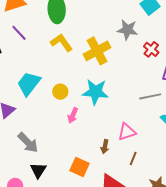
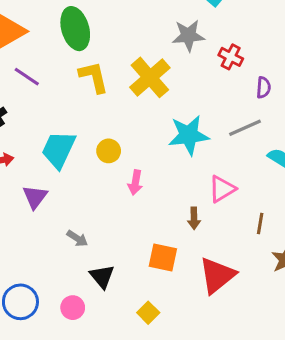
yellow L-shape: (61, 43) -> (94, 77), turned 35
cyan star: (95, 92) -> (189, 135), moved
gray arrow: (28, 143) -> (77, 238), size x0.6
brown line: (133, 158) -> (260, 223), moved

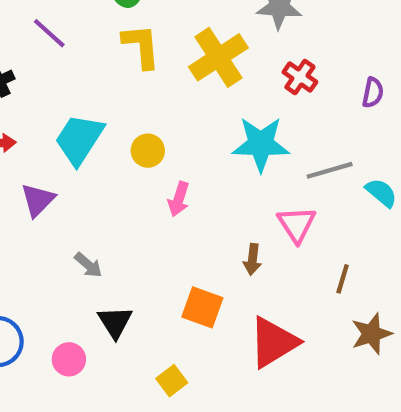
red cross: (231, 57) -> (300, 77), moved
gray line: (245, 128) -> (330, 170), moved
pink triangle: (222, 189) -> (297, 224), turned -40

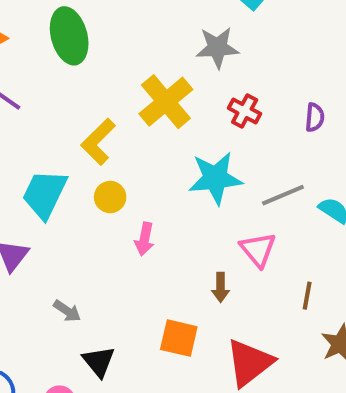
yellow L-shape: (141, 46) -> (98, 142), moved, turned -123

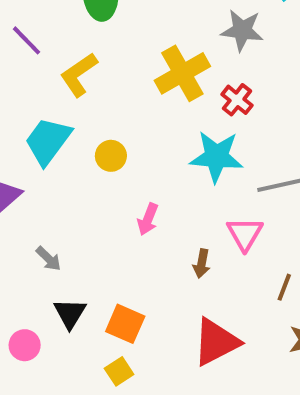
red cross: (245, 111) -> (237, 100), moved
yellow L-shape: (98, 142) -> (79, 75), moved
pink arrow: (145, 239) -> (148, 219), moved
orange square: (179, 338) -> (125, 324), moved

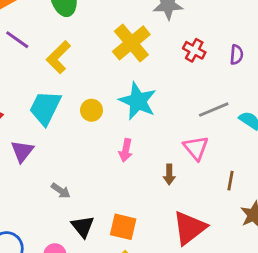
red cross: (237, 100) -> (194, 50), moved
cyan star: (216, 157) -> (138, 101), moved, turned 30

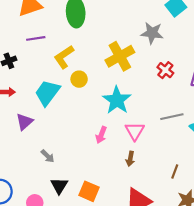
purple line: (17, 40) -> (36, 38), turned -54
yellow circle: (92, 110) -> (79, 79), moved
pink triangle: (196, 148) -> (135, 131), moved

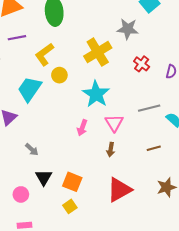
brown line: (175, 172) -> (154, 148), moved, turned 56

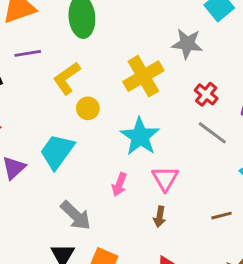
cyan trapezoid: (30, 89) -> (57, 152), moved
gray line: (149, 108) -> (212, 133), moved, turned 50
gray arrow: (32, 150) -> (76, 215), moved, size x1.6

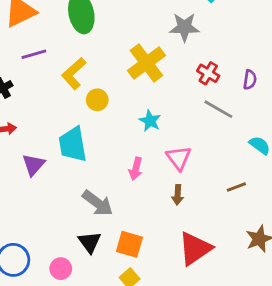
cyan star: (140, 136) -> (150, 121), size x0.6
cyan trapezoid: (57, 152) -> (73, 144), turned -39

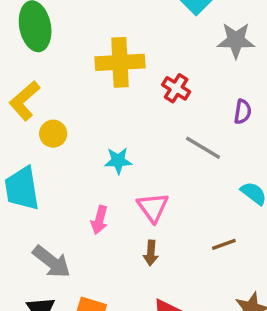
gray star: (184, 27) -> (236, 40), moved
yellow cross: (146, 63) -> (120, 62), moved, turned 33
red cross: (208, 73) -> (176, 88), moved
cyan star: (150, 121) -> (118, 161), turned -30

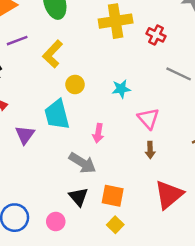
yellow circle: (53, 134) -> (75, 84), moved
pink arrow: (99, 220) -> (98, 133), moved

